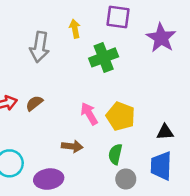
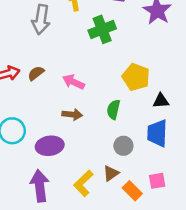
pink arrow: (89, 114) -> (73, 82), moved, turned -35
yellow pentagon: (121, 116) -> (136, 77), moved
green semicircle: (115, 154) -> (113, 110), moved

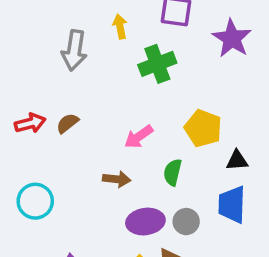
pink arrow: (73, 82) -> (139, 137), moved, turned -60
purple ellipse: (50, 146) -> (145, 222), moved

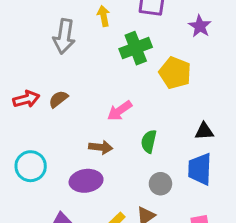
purple star: (232, 38) -> (200, 26), size x0.7
yellow pentagon: (203, 128) -> (175, 73), moved
purple ellipse: (145, 222) -> (86, 181), moved

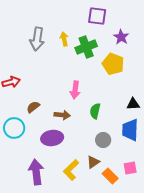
yellow arrow: (104, 16) -> (64, 39), moved
purple star: (200, 26) -> (121, 37), moved
brown semicircle: (58, 99) -> (33, 107), moved
pink arrow: (120, 111) -> (75, 90), turned -48

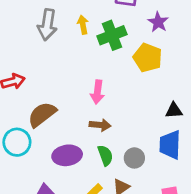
brown semicircle: (33, 107) -> (42, 114), size x1.6
green semicircle: (95, 111) -> (105, 155), moved, turned 147
brown arrow: (62, 115) -> (100, 125), moved

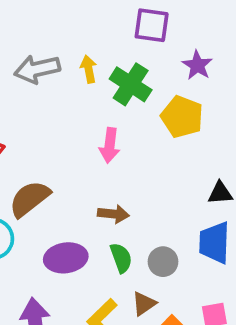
gray arrow: (47, 25) -> (37, 69), turned 68
green cross: (112, 35) -> (131, 84), turned -36
pink arrow: (97, 92) -> (110, 145), moved

